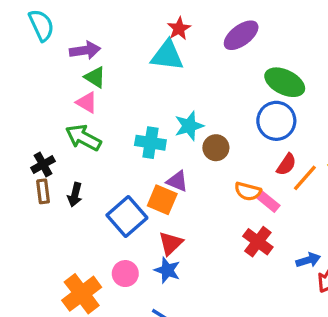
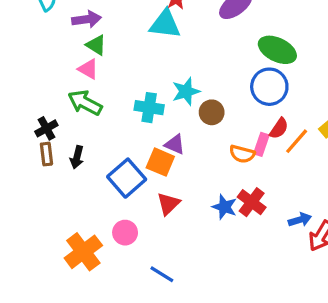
pink rectangle: (268, 201) -> (261, 144), moved, turned 70
blue star: (167, 270) -> (224, 207), moved

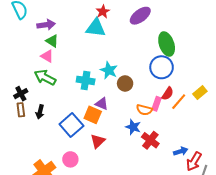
green ellipse: (277, 50) -> (167, 44), turned 45
cyan star: (186, 91) -> (109, 70), turned -30
blue star: (224, 207) -> (133, 127), moved

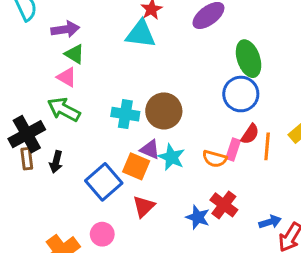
cyan star: (109, 70) -> (172, 157), moved
brown circle: (125, 83) -> (164, 111), moved, size x1.5
black cross: (21, 94) -> (27, 134), size x1.6
orange line: (179, 102) -> (267, 146), turned -36
blue star: (133, 127) -> (198, 217), moved

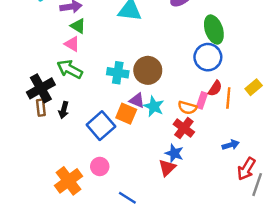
red cross: (224, 205) -> (184, 128), moved
red triangle: (144, 206) -> (167, 168), moved
blue arrow: (270, 222) -> (231, 145), moved

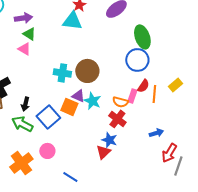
green arrow: (70, 69) -> (22, 124), moved
black arrow: (64, 110) -> (25, 104), moved

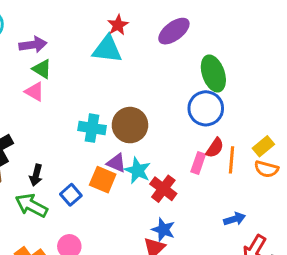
orange semicircle: (120, 102) -> (266, 169), moved
blue square: (48, 117) -> (71, 195), size x0.6
red cross: (117, 119) -> (163, 189), moved

